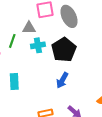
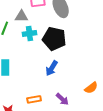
black pentagon: (64, 50) -> (54, 39), turned -30

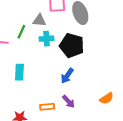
purple arrow: (62, 99) -> (69, 101), moved

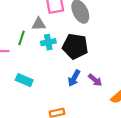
cyan rectangle: (19, 72) -> (24, 80), turned -63
purple arrow: (69, 101) -> (95, 80), moved

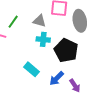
green line: (21, 38) -> (13, 22), moved
cyan rectangle: (24, 80) -> (31, 69), moved

